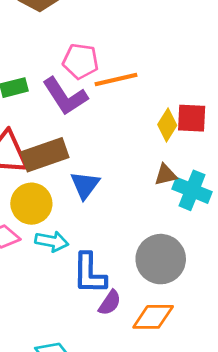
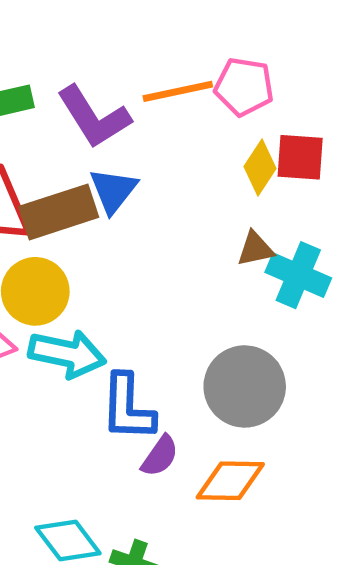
pink pentagon: (81, 61) -> (244, 87), moved
blue triangle: (85, 185) -> (113, 190), moved
cyan arrow: (52, 241) -> (67, 354), size x1.4

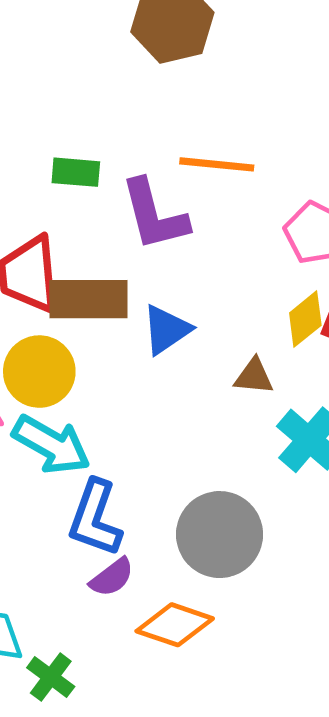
orange line: (178, 91) -> (217, 164), moved
blue triangle: (113, 190) -> (166, 330), moved
brown triangle: (255, 249) -> (254, 376), moved

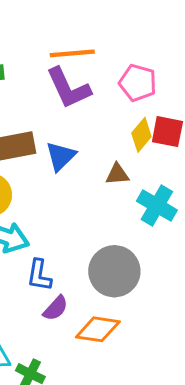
purple L-shape: (154, 215) -> (68, 88), moved
blue L-shape: (95, 518) -> (39, 275), size x0.7

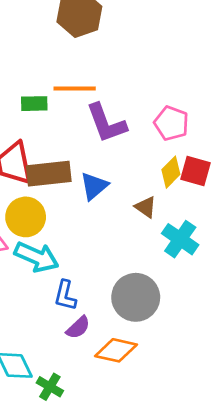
orange line: (72, 53) -> (75, 89), moved
brown triangle: (117, 174) -> (146, 207), turned 35

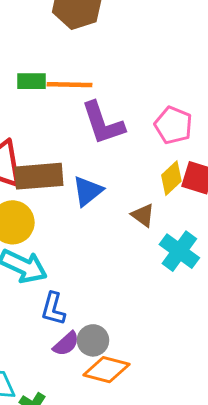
green rectangle: (34, 104) -> (31, 81), moved
gray circle: (136, 297) -> (93, 340), moved, size x0.6

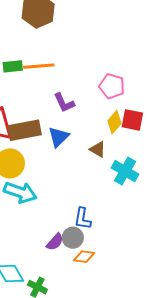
purple L-shape: (103, 123) -> (64, 103), moved, size x0.7
blue L-shape: (53, 309) -> (83, 219), moved
orange diamond: (106, 370) -> (84, 257), size x0.7

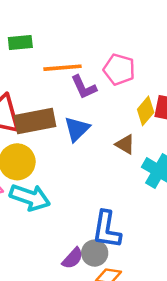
orange line: (39, 66) -> (63, 68), moved
pink pentagon: (112, 86) -> (119, 69), moved
blue L-shape: (83, 219) -> (107, 230), size x1.4

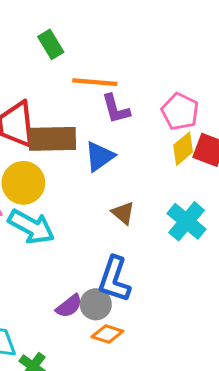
green rectangle: (20, 42) -> (51, 44), turned 55
pink pentagon: (119, 69) -> (180, 112), moved
brown triangle: (125, 144) -> (123, 213), moved

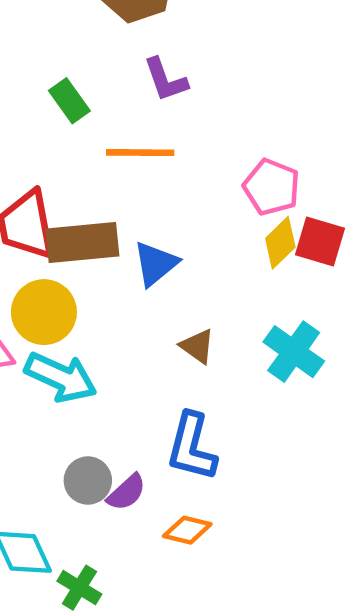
purple L-shape: (116, 109) -> (166, 80), moved
gray circle: (96, 304) -> (88, 480), moved

